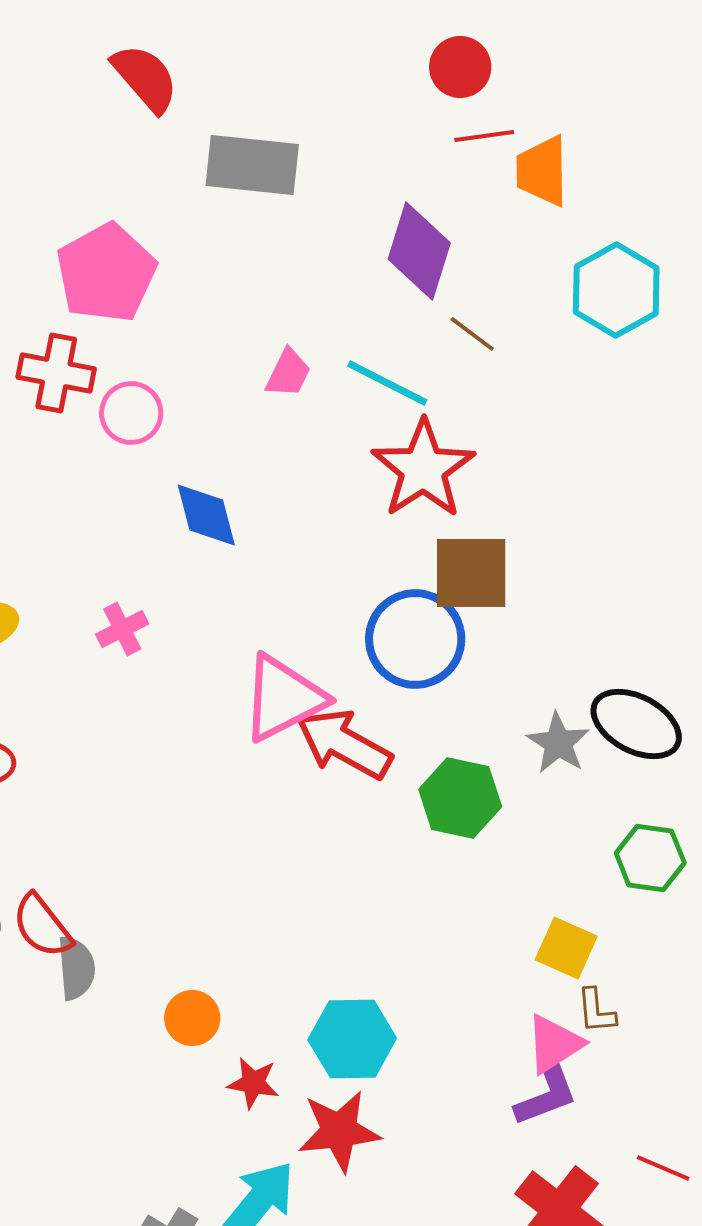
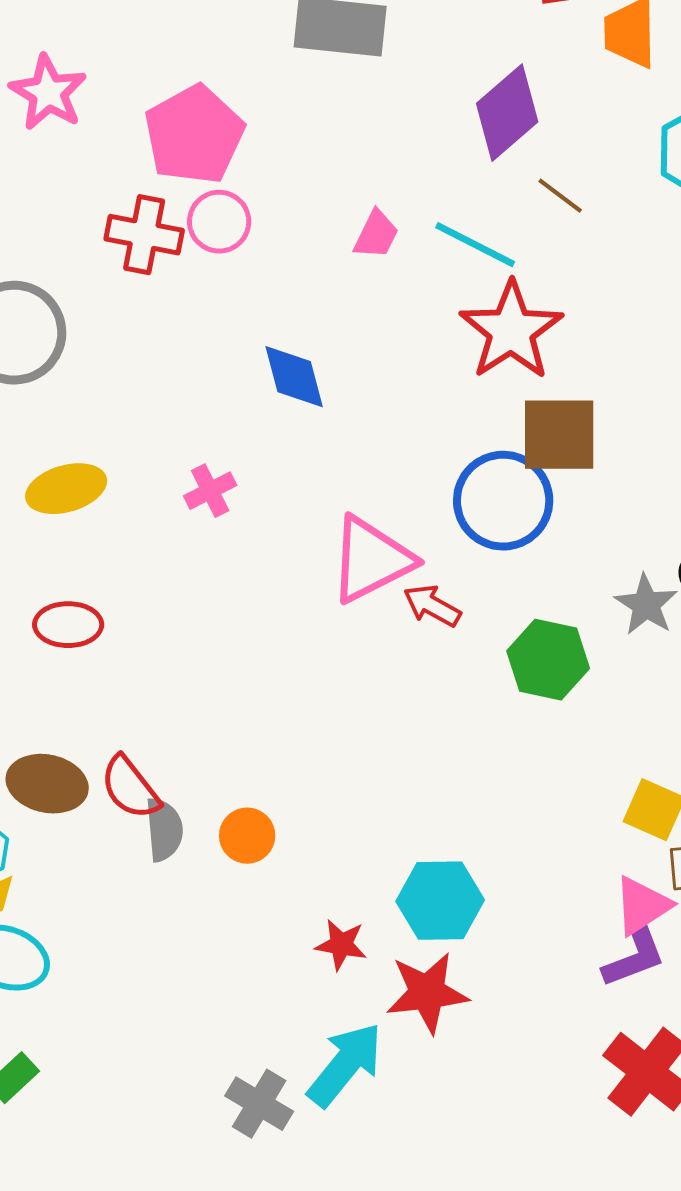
purple diamond: (419, 251) -> (507, 113), turned 32
pink circle: (131, 413) -> (219, 222), moved
red arrow: (344, 744) -> (432, 606), size x0.6
orange circle: (192, 1018) -> (247, 836), moved

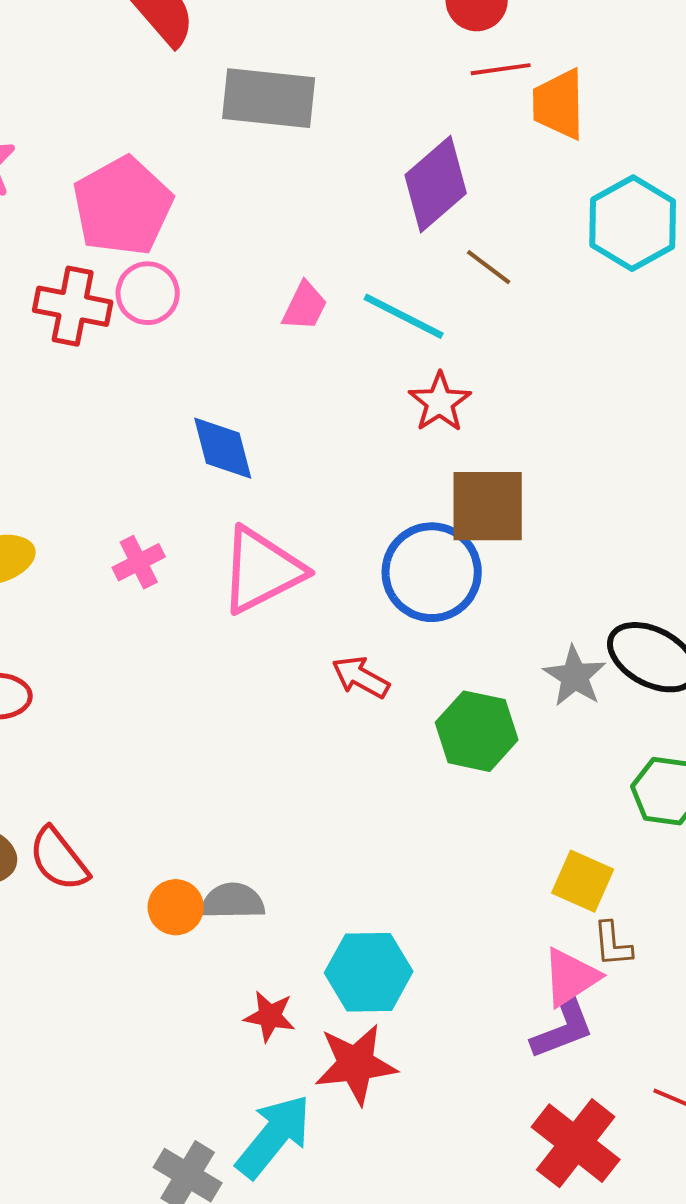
red star: (511, 331) -> (440, 402), size x0.6
pink triangle: (371, 560) -> (262, 570), moved
gray semicircle: (164, 830) -> (233, 901), moved, turned -86

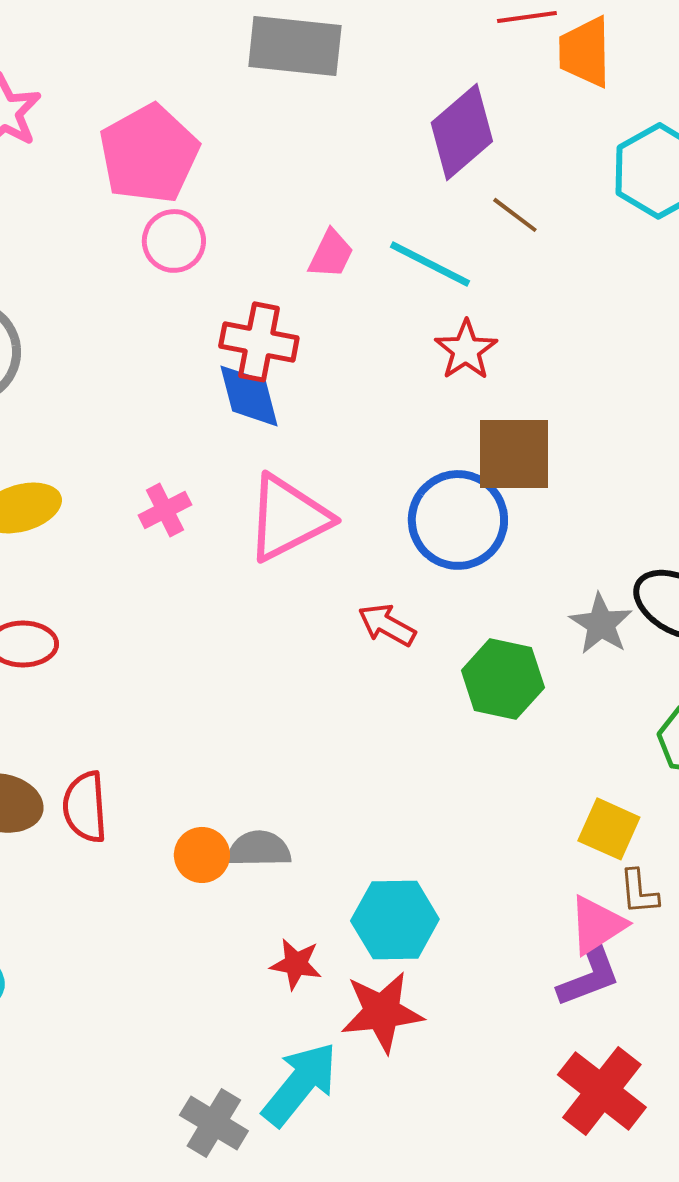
red cross: (73, 306) -> (259, 342), moved
red semicircle: (59, 859) -> (85, 807), turned 34

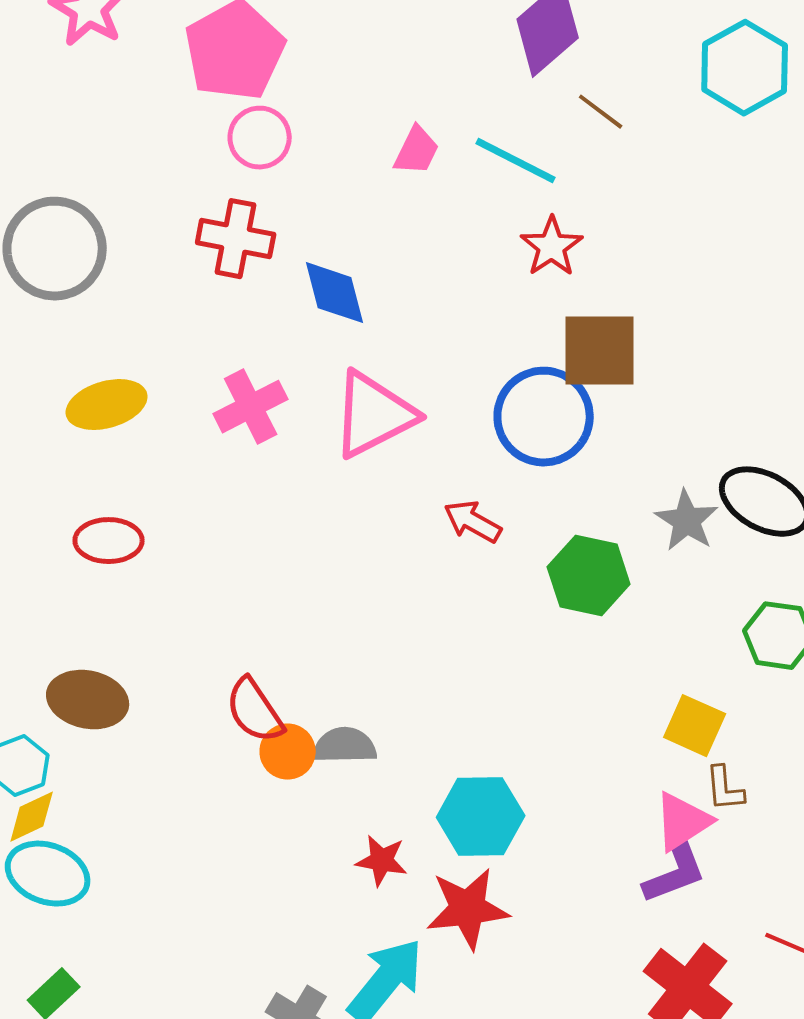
red cross: (259, 342) -> (236, 239), moved
pink cross: (165, 510) -> (251, 407), size x1.4
red semicircle: (85, 807) -> (255, 711), moved, turned -30

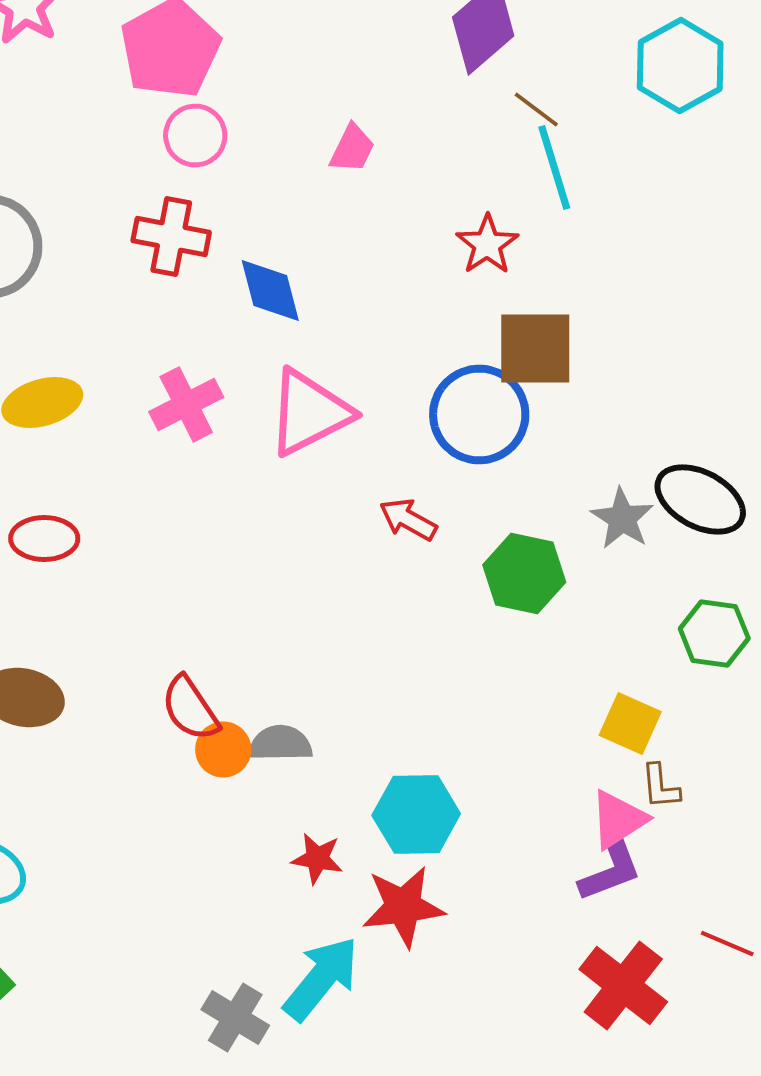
cyan line: (516, 161) -> (554, 168), moved, turned 46

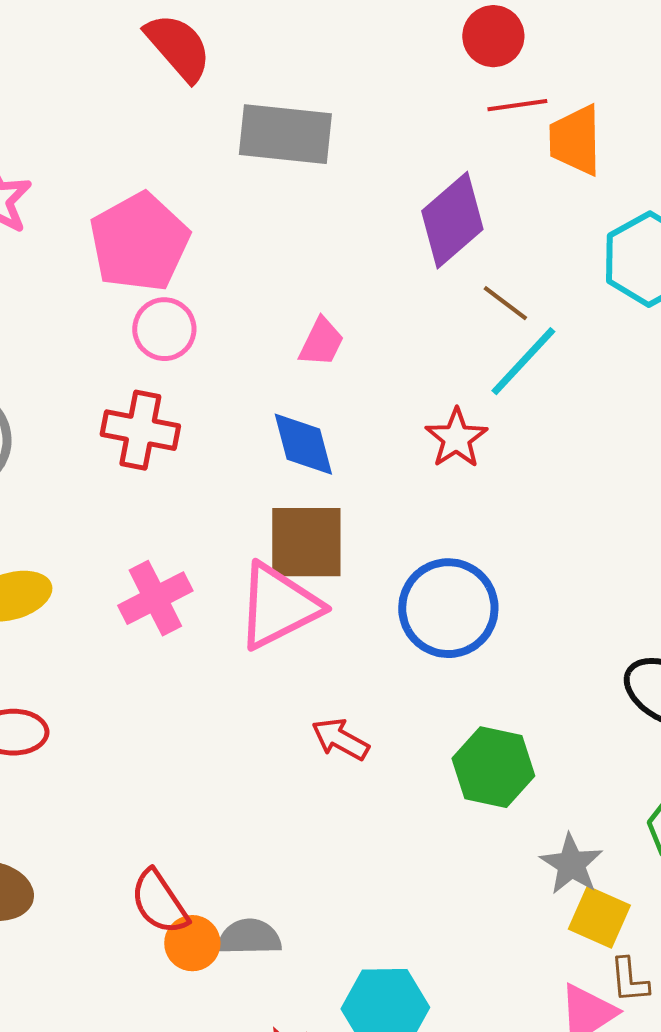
cyan line: (554, 168) -> (523, 361), turned 60
blue diamond: (270, 290) -> (303, 444), moved
brown square: (535, 348) -> (306, 542), moved
gray star: (622, 518) -> (571, 864), moved
red arrow: (408, 520) -> (340, 739), moved

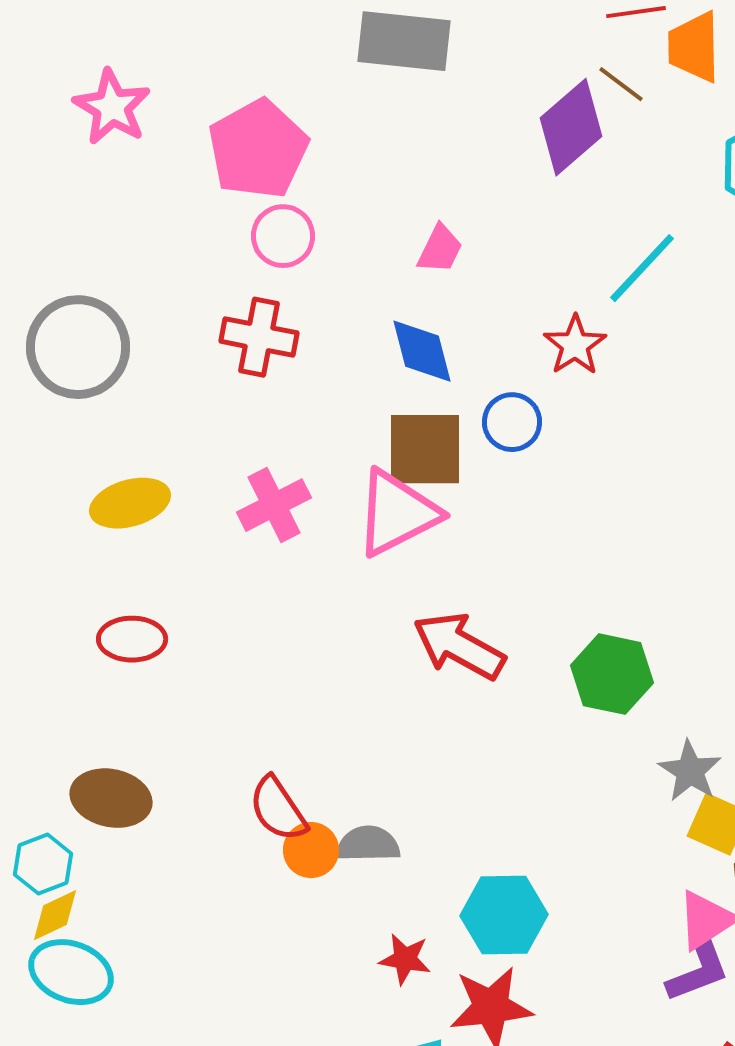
brown line: (505, 303) -> (621, 84), moved
blue circle: (448, 608) -> (512, 422), moved, size x0.6
red arrow: (340, 739) -> (459, 646), size x1.6

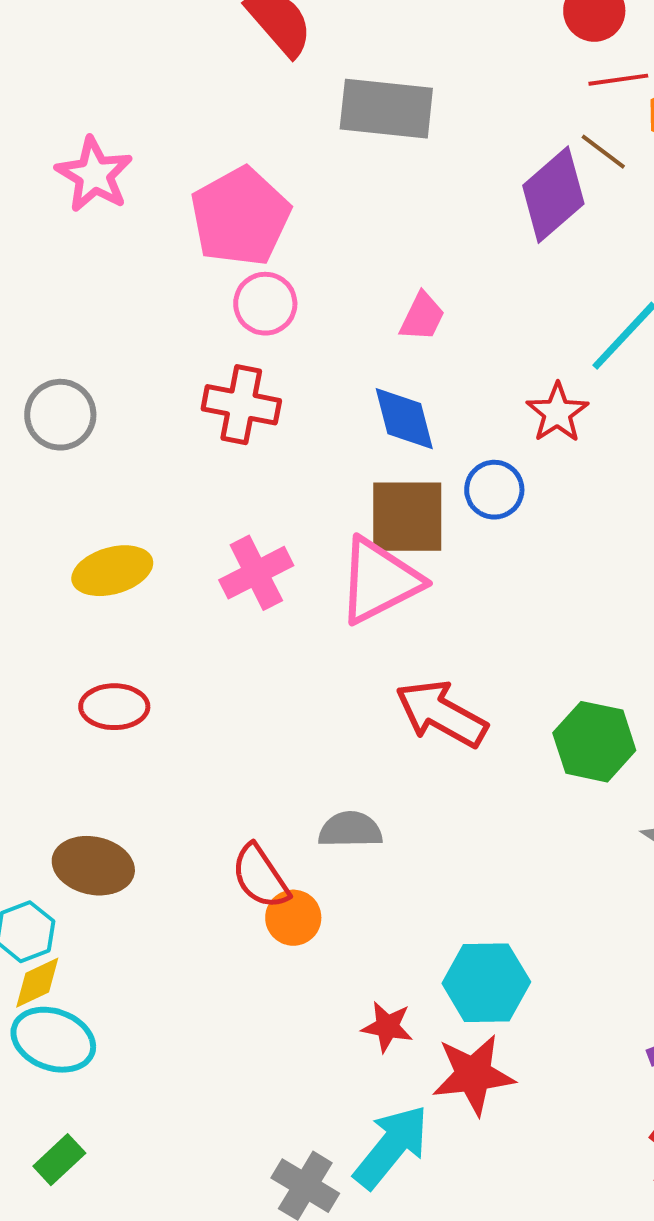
gray circle: (78, 347) -> (60, 415), size x0.7
gray semicircle: (368, 844) -> (350, 830), moved

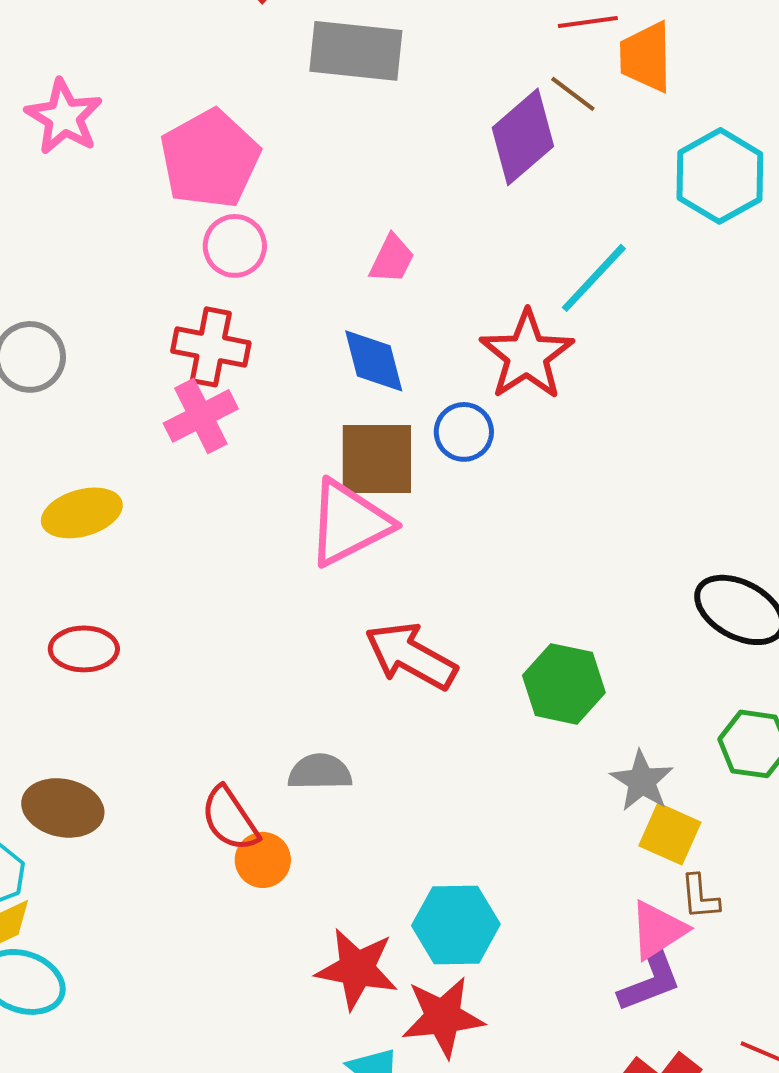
red star: (557, 413) -> (527, 355), size x1.5
pink cross: (256, 573) -> (201, 416), moved
red star: (387, 1027) -> (357, 969), size x1.6

